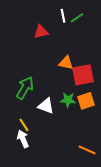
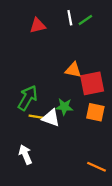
red triangle: (41, 32) -> (38, 26), moved
green star: (68, 100) -> (64, 107), moved
orange square: (86, 101) -> (95, 112), turned 30
yellow line: (24, 125) -> (36, 117), moved, turned -48

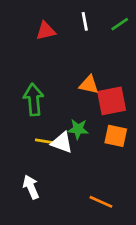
green line: (85, 20) -> (120, 24), moved
green arrow: (28, 98) -> (34, 100), moved, turned -35
orange line: (97, 167) -> (101, 202), moved

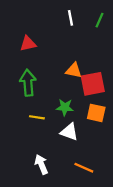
green line: (120, 24) -> (99, 20), turned -32
red triangle: (46, 31) -> (28, 44), moved
white triangle: (62, 143) -> (69, 132), moved
white arrow: (31, 187) -> (41, 164), moved

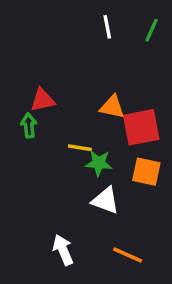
red triangle: (28, 44) -> (42, 100), moved
green arrow: (28, 83) -> (29, 126), moved, size x0.6
yellow line: (37, 117) -> (80, 148), moved

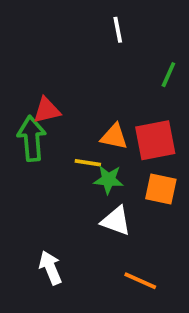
green line: (151, 30) -> (168, 75), moved
orange triangle: (112, 107) -> (114, 137), moved
green arrow: (29, 126) -> (32, 138), size x1.6
white arrow: (63, 250) -> (50, 268), moved

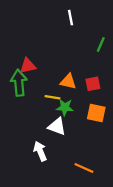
red square: (155, 140) -> (93, 84), size x0.6
white triangle: (116, 221) -> (57, 126), moved
white arrow: (50, 268) -> (40, 151), moved

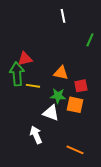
red square: (93, 84) -> (81, 86), moved
yellow line: (53, 97) -> (33, 86), moved
orange square: (96, 113) -> (75, 105), moved

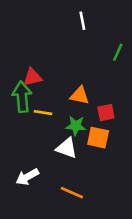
white arrow: (36, 135) -> (27, 177), moved, turned -96
orange line: (75, 150) -> (72, 193), moved

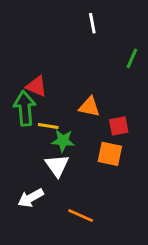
red triangle: (32, 77) -> (36, 86), turned 36
green star: (76, 126) -> (63, 141), moved
white triangle: (67, 148) -> (57, 166), moved, turned 35

